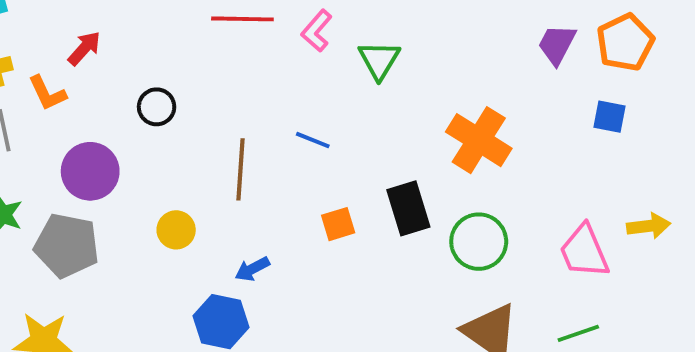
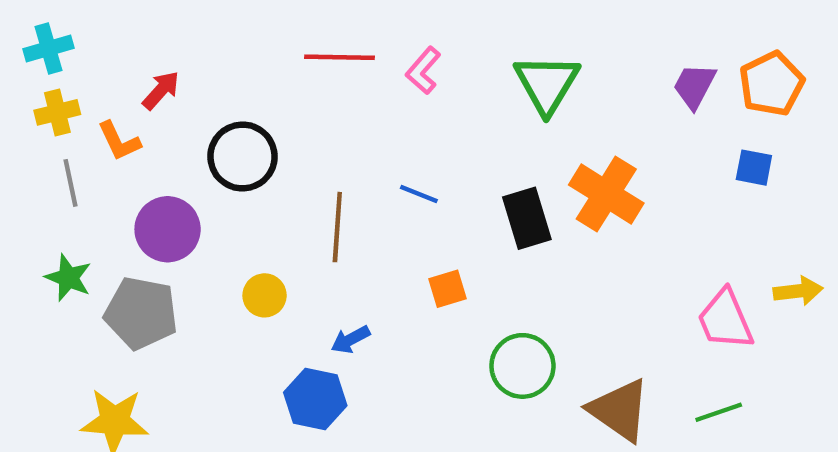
green triangle: (379, 60) -> (547, 84), moved, size x1.4
black circle: (157, 107) -> (242, 157), size x1.6
black rectangle: (408, 208) -> (527, 218), moved
green circle: (479, 242) -> (522, 366), moved

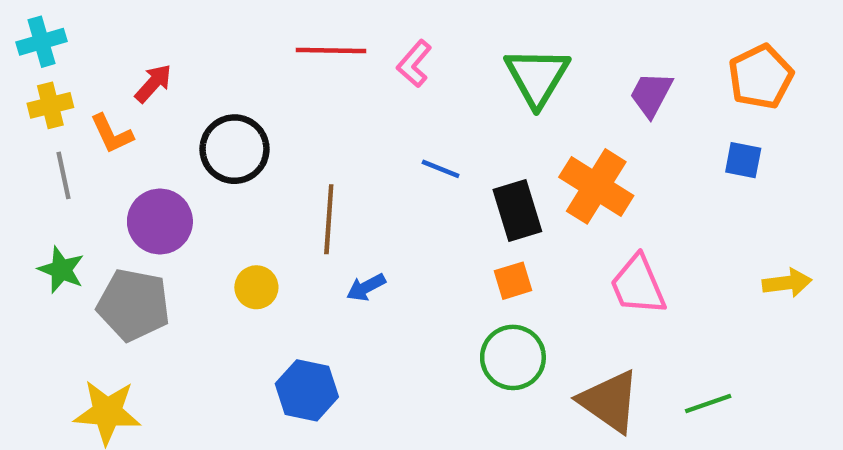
purple trapezoid: (694, 86) -> (651, 94), moved
blue line: (419, 194) -> (441, 169), moved
orange square: (448, 289) -> (513, 281), moved
pink trapezoid: (725, 320) -> (638, 285), moved
blue arrow: (351, 339) -> (366, 287), moved

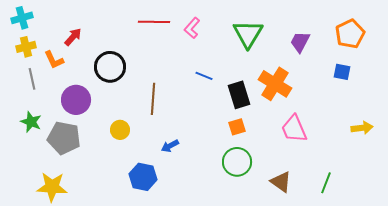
blue arrow: (366, 287) -> (170, 146), moved
brown triangle: (609, 401) -> (281, 182), size x0.7
green line: (708, 403) -> (326, 183), turned -50

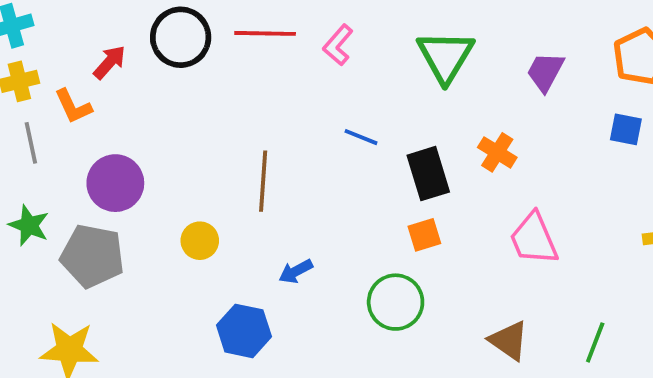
black circle: (110, 67) -> (181, 37), moved
orange cross: (275, 84) -> (497, 152), size x0.6
green circle: (237, 162) -> (396, 302), moved

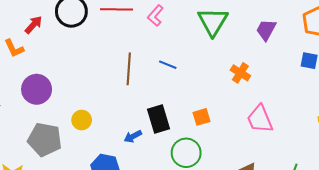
black rectangle: (428, 174) -> (158, 119), moved
brown line: (263, 181) -> (129, 69), moved
gray pentagon: (92, 256) -> (45, 139), moved

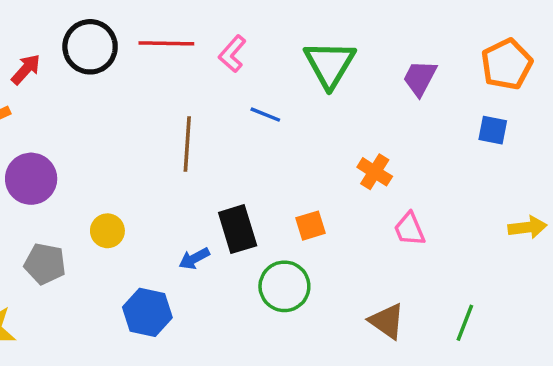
blue line: (168, 65) -> (265, 115), moved
orange cross: (240, 73) -> (375, 172), moved
pink trapezoid: (260, 119) -> (409, 229), size x0.7
gray pentagon: (45, 139) -> (45, 264), size x0.7

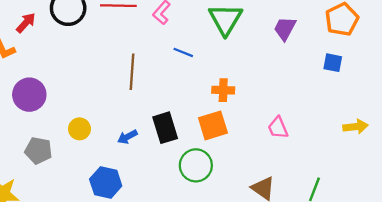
orange cross: (375, 172) -> (223, 90), moved, turned -30
orange square: (310, 226) -> (213, 125), size x1.5
blue arrow: (194, 259) -> (127, 137), moved

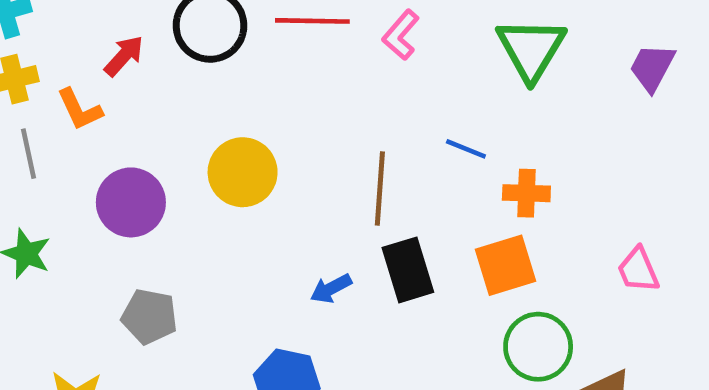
blue line: (183, 52) -> (466, 149), moved
brown line: (132, 72) -> (380, 188), moved
yellow circle: (79, 129) -> (243, 172), moved, size x1.5
green circle: (196, 165) -> (538, 347), moved

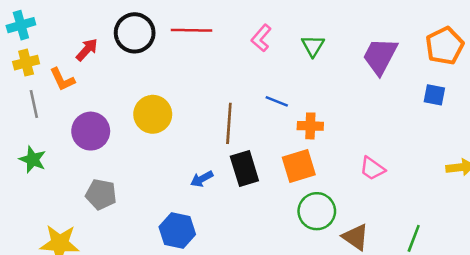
pink L-shape: (401, 35) -> (261, 38), moved
green triangle: (531, 49) -> (313, 46), size x0.6
purple trapezoid: (652, 67) -> (380, 56), size x1.4
pink trapezoid: (638, 270) -> (372, 169), turned -32

